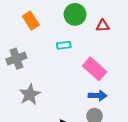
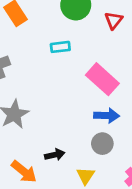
red triangle: (103, 26) -> (114, 20), turned -48

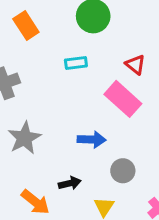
red triangle: (114, 20) -> (135, 65), moved, turned -30
blue arrow: (107, 116) -> (92, 140), moved

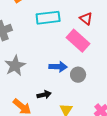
cyan rectangle: (76, 63) -> (48, 18), size x1.6
gray circle: (123, 171) -> (78, 75), moved

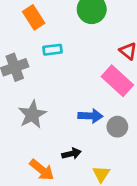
cyan rectangle: (48, 18) -> (53, 50), moved, size x0.6

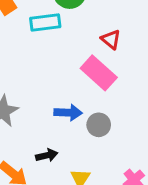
cyan rectangle: (53, 50) -> (45, 23), moved, size x1.4

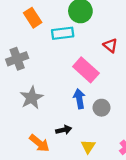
pink rectangle: (99, 73) -> (86, 70), moved
blue arrow: (68, 113) -> (79, 99), turned -102

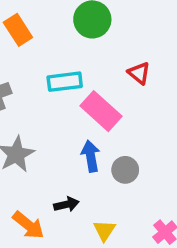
cyan rectangle: (63, 33) -> (65, 82), moved

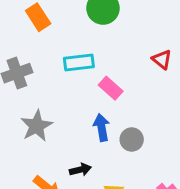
red triangle: (139, 73) -> (162, 59), moved
pink rectangle: (101, 111) -> (111, 88), size x0.7

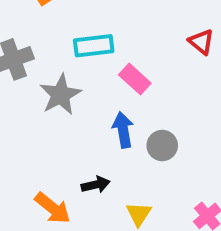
gray star: (37, 126) -> (60, 95), moved

